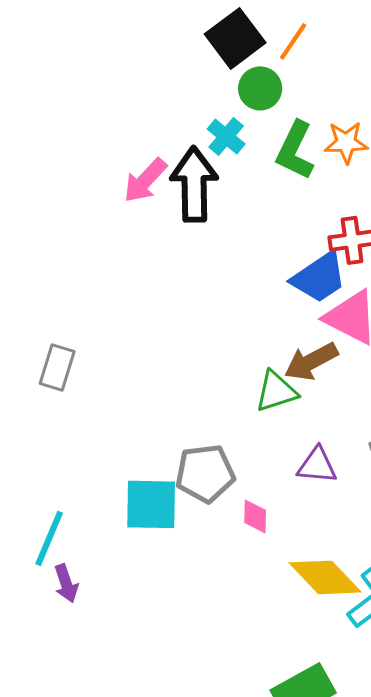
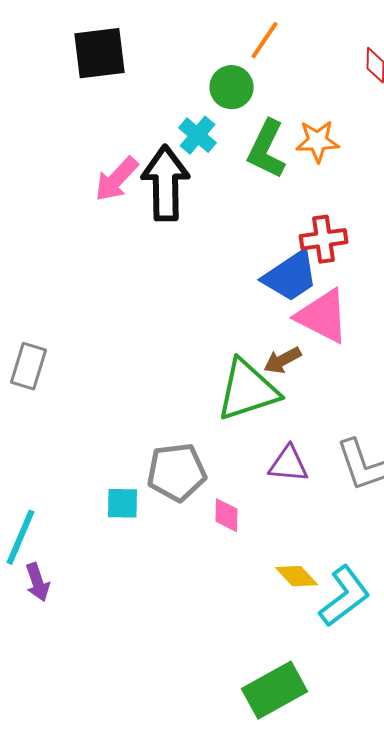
black square: (235, 38) -> (100, 53), moved, turned 30
brown arrow: (311, 361) -> (283, 360), size x0.7
green triangle: (276, 391) -> (248, 390), size x1.5
cyan square: (151, 504) -> (123, 503), size x0.6
yellow diamond: (325, 577) -> (297, 576), size x0.6

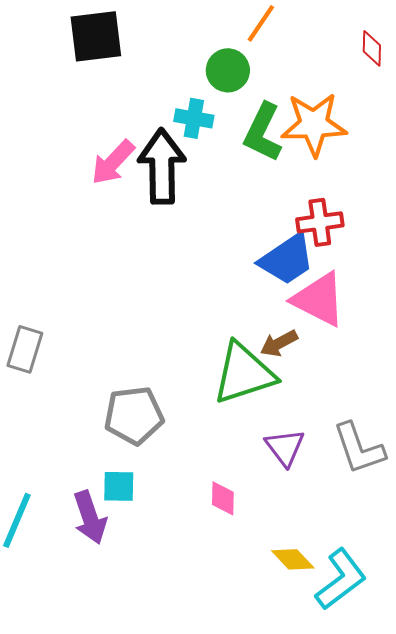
cyan cross: (198, 135) -> (194, 118), turned -30
orange star: (318, 141) -> (314, 124), size x1.5
purple triangle: (289, 464) -> (285, 447), turned 48
gray pentagon: (177, 472) -> (134, 415), moved
purple arrow: (38, 582) -> (90, 517), moved, size x1.4

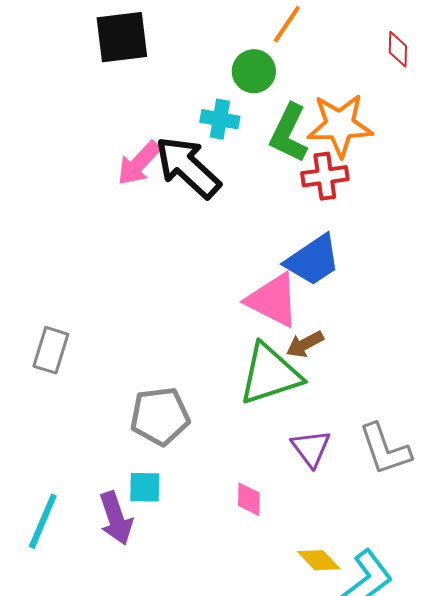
black arrow: (162, 166) -> (188, 167), turned -46
red cross: (320, 222) -> (325, 176), moved
pink triangle: (319, 299) -> (273, 300), moved

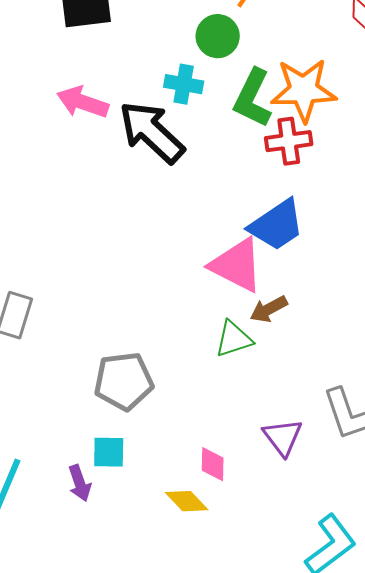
pink arrow: (139, 163) -> (83, 102), moved, turned 66
green triangle: (270, 374) -> (234, 339), size x0.6
purple triangle: (311, 448) -> (283, 437), moved
purple arrow: (116, 518) -> (80, 483), size x0.7
yellow diamond: (319, 560) -> (187, 501), moved

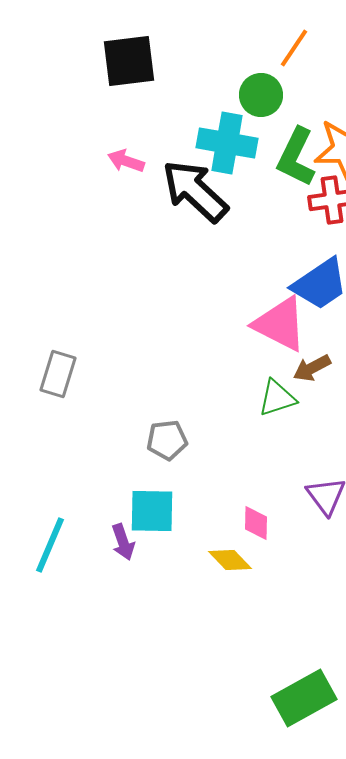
cyan cross: (184, 84) -> (227, 143), size x1.5
pink arrow: (83, 102) -> (126, 161), size x0.7
gray pentagon: (124, 381) -> (167, 440), size x0.7
cyan square: (109, 452) -> (152, 511), size x1.4

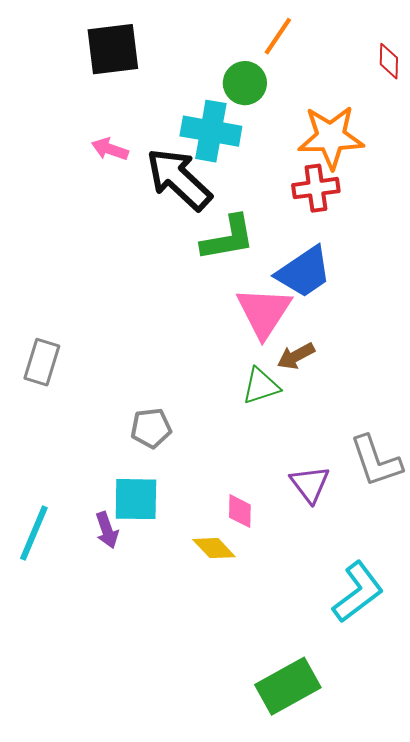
green L-shape: (296, 157) -> (228, 238), moved, turned -126
pink triangle: (280, 324) -> (264, 312), turned 36

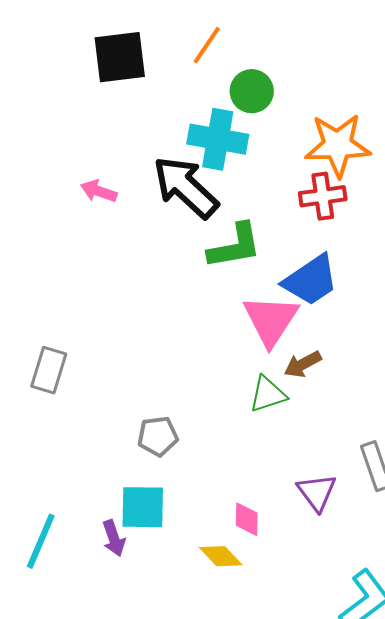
orange line: (278, 36) -> (207, 45), moved
pink arrow: (110, 149) -> (99, 191), moved

